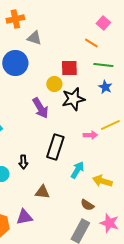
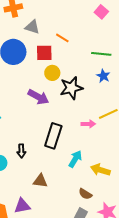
orange line: (91, 43) -> (62, 38), moved
red square: (69, 68) -> (44, 53), moved
purple arrow: (40, 108) -> (38, 97), turned -30

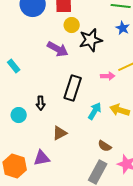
yellow arrow: (100, 170) -> (120, 110), moved
brown triangle: (40, 181) -> (60, 133), turned -35

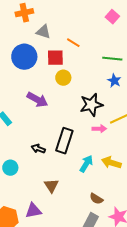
black star: (91, 40) -> (91, 105), moved
purple arrow: (58, 49) -> (37, 100), moved
black arrow: (41, 103) -> (38, 149), moved, turned 112
brown triangle: (60, 133) -> (51, 186), turned -35

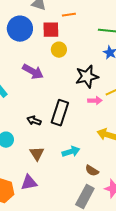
orange line: (73, 43) -> (69, 15), turned -40
cyan arrow: (86, 164) -> (71, 152), moved, turned 42
brown triangle: (51, 186) -> (37, 154), moved

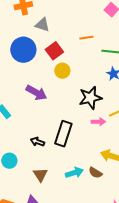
orange line: (69, 15) -> (86, 38), moved
red square: (51, 30) -> (54, 51), turned -36
brown semicircle: (92, 171) -> (95, 173), moved

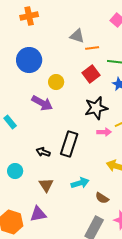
gray triangle: (42, 25) -> (77, 36), moved
red square: (54, 51) -> (91, 74), moved
yellow circle: (62, 71) -> (56, 82), moved
brown semicircle: (95, 173) -> (102, 198), moved

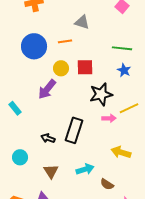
orange line: (92, 48) -> (65, 41), moved
red square: (91, 74) -> (85, 67), moved, turned 36
purple arrow: (42, 103) -> (47, 89), turned 100

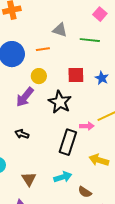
green line: (122, 48) -> (90, 40), moved
red square: (85, 67) -> (76, 75), moved
black star: (101, 94) -> (60, 102), moved, turned -30
black rectangle: (74, 130) -> (68, 142), moved
black arrow: (48, 138) -> (22, 134), moved

